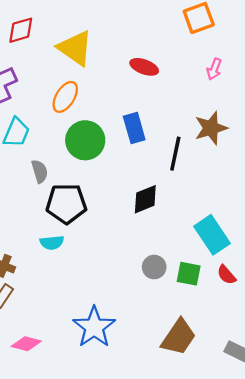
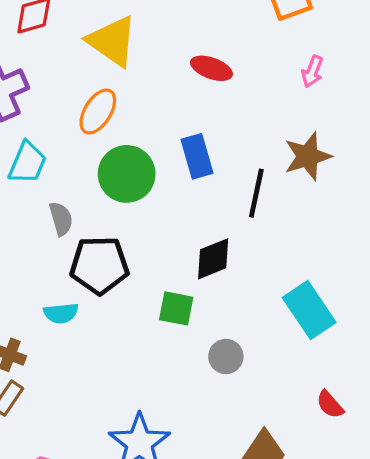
cyan semicircle: (52, 243) -> (61, 313), moved
green square: (189, 274) -> (176, 308), moved
red semicircle: (226, 275) -> (330, 404), moved

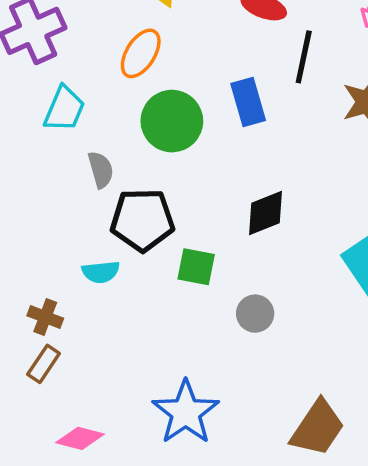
black line: (256, 193) -> (304, 57), moved
green square: (176, 308) -> (196, 267), moved
gray circle: (226, 356) -> (255, 314), moved

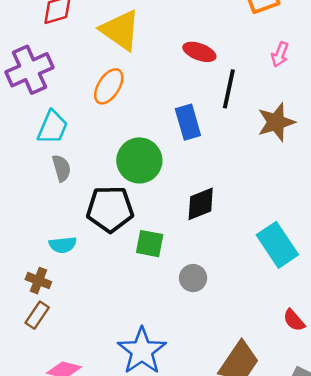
green circle: (172, 121) -> (139, 160), moved
gray semicircle: (101, 170) -> (61, 168), moved
cyan semicircle: (101, 272) -> (63, 245), moved

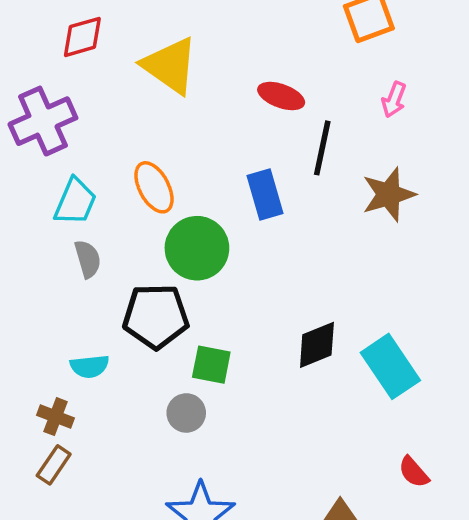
orange ellipse: (109, 86) -> (154, 187), moved, turned -60
black diamond: (201, 204) -> (317, 345), moved
gray circle: (193, 278) -> (186, 413), moved

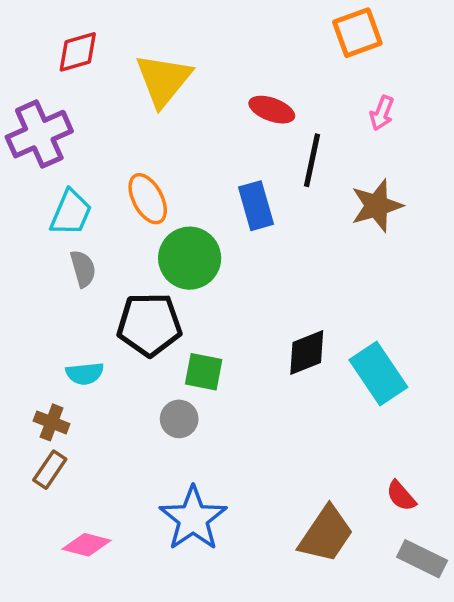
yellow triangle: (170, 66) -> (163, 80), turned 34
red semicircle: (414, 472) -> (401, 496), moved

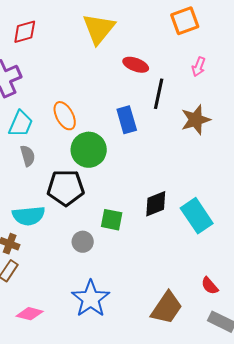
yellow triangle: (163, 80) -> (99, 29), moved
green square: (204, 372) -> (112, 220), moved
cyan semicircle: (85, 373) -> (29, 216), size x1.5

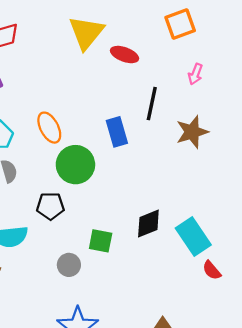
red ellipse: (136, 65) -> (125, 55), moved
black pentagon: (66, 188) -> (50, 206), size x0.7
red semicircle: (210, 286) -> (212, 270), moved

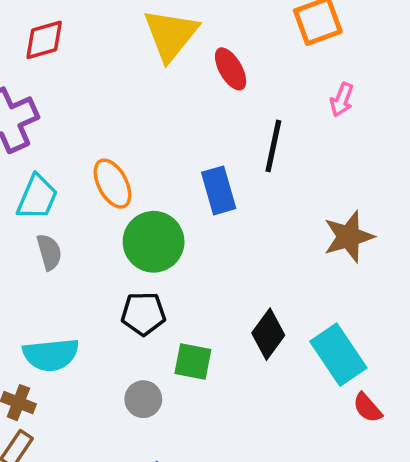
red ellipse: (125, 55) -> (231, 69), turned 40
brown star: (192, 132) -> (349, 237), moved
black pentagon: (50, 206) -> (143, 314), moved
black diamond: (148, 223) -> (268, 334), turned -32

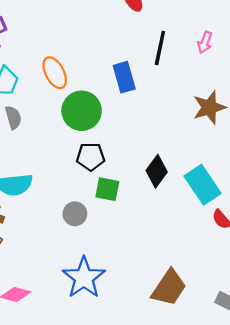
pink arrow: (342, 100) -> (205, 42), moved
black pentagon: (143, 314) -> (91, 157), moved

